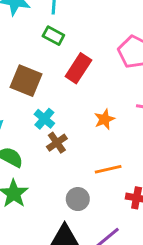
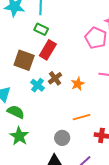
red rectangle: (78, 68) -> (48, 50), moved
brown cross: (57, 143) -> (55, 78), moved

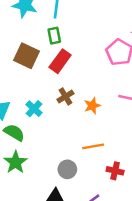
green rectangle: (41, 29) -> (54, 36), turned 48
brown square: (24, 60) -> (26, 56), moved
cyan cross: (38, 85) -> (34, 109), moved

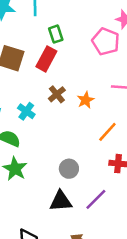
green rectangle: (54, 36) -> (56, 34), moved
orange line: (93, 146) -> (107, 132), moved, turned -30

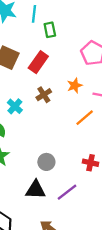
green rectangle: (56, 34) -> (50, 30), moved
orange star: (86, 100) -> (75, 86), moved
orange line: (107, 132) -> (85, 118), moved

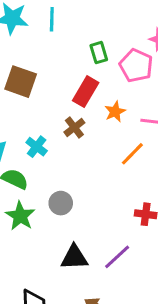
green rectangle: (50, 30) -> (99, 53), moved
red rectangle: (38, 62) -> (86, 92), moved
gray circle: (46, 162) -> (61, 203), moved

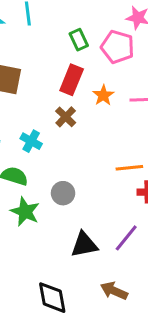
orange line: (132, 154) -> (129, 168), moved, turned 48

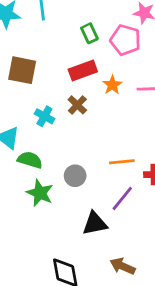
red rectangle: (72, 80) -> (83, 71), turned 48
cyan cross: (31, 141) -> (44, 116), moved
orange line: (129, 168) -> (122, 162), moved
purple line: (126, 238) -> (122, 198), moved

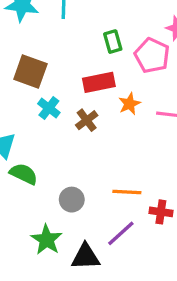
cyan cross: (44, 116) -> (49, 108), moved
green star: (40, 193) -> (47, 240), moved

